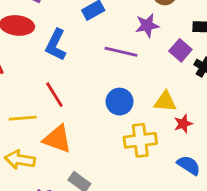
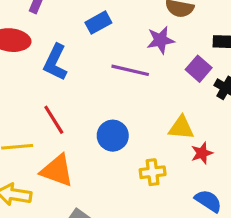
blue circle: (120, 102) -> (113, 136), moved
yellow cross: (140, 140) -> (153, 172), size x0.7

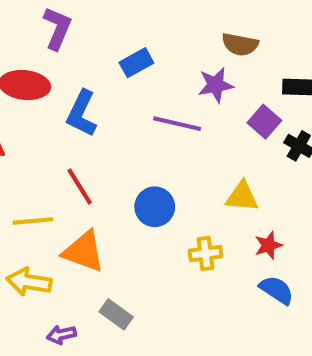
red star: (202, 153) -> (268, 245), moved

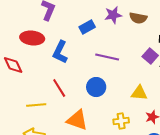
purple star: (216, 85) -> (113, 15), moved
blue circle: (155, 207) -> (96, 87), moved
orange triangle: (84, 251) -> (77, 120), moved

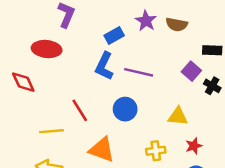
purple star: (113, 15) -> (146, 21), turned -30
blue L-shape: (60, 52) -> (104, 66), moved

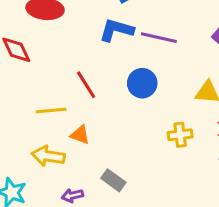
blue L-shape: (104, 66) -> (116, 30), turned 80
orange triangle: (102, 150) -> (80, 135), moved, size x0.6

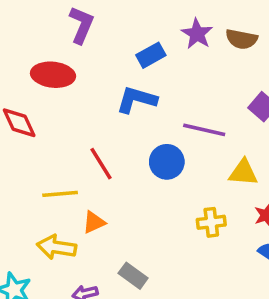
purple line: (159, 38) -> (204, 130), moved
orange triangle: (80, 135) -> (94, 222), turned -45

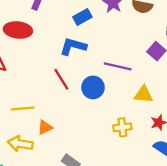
red line: (101, 164) -> (61, 79), moved

